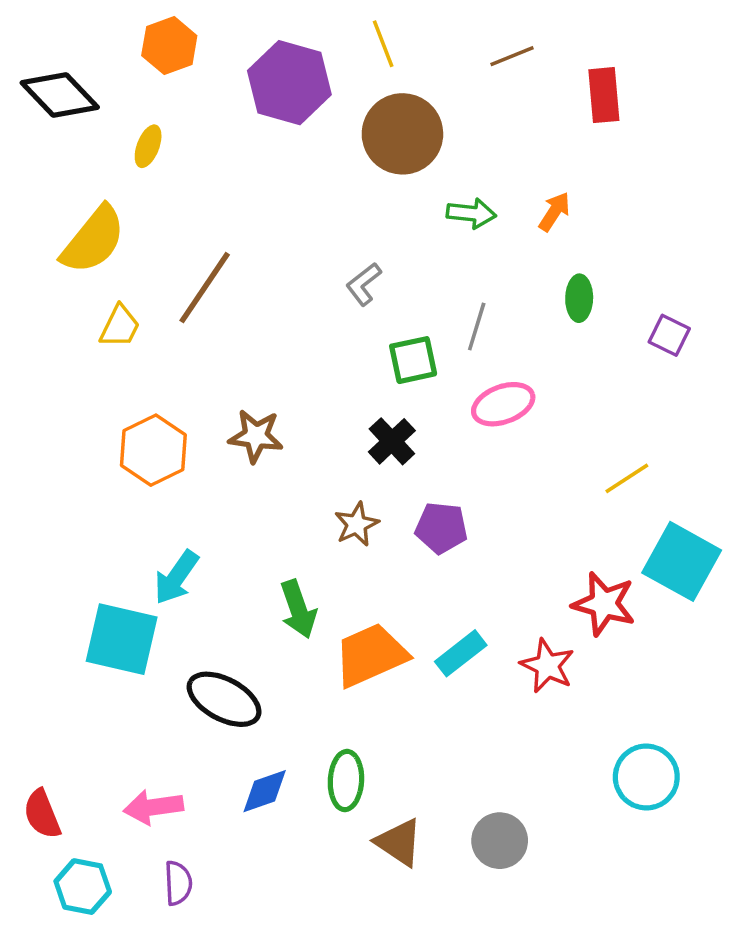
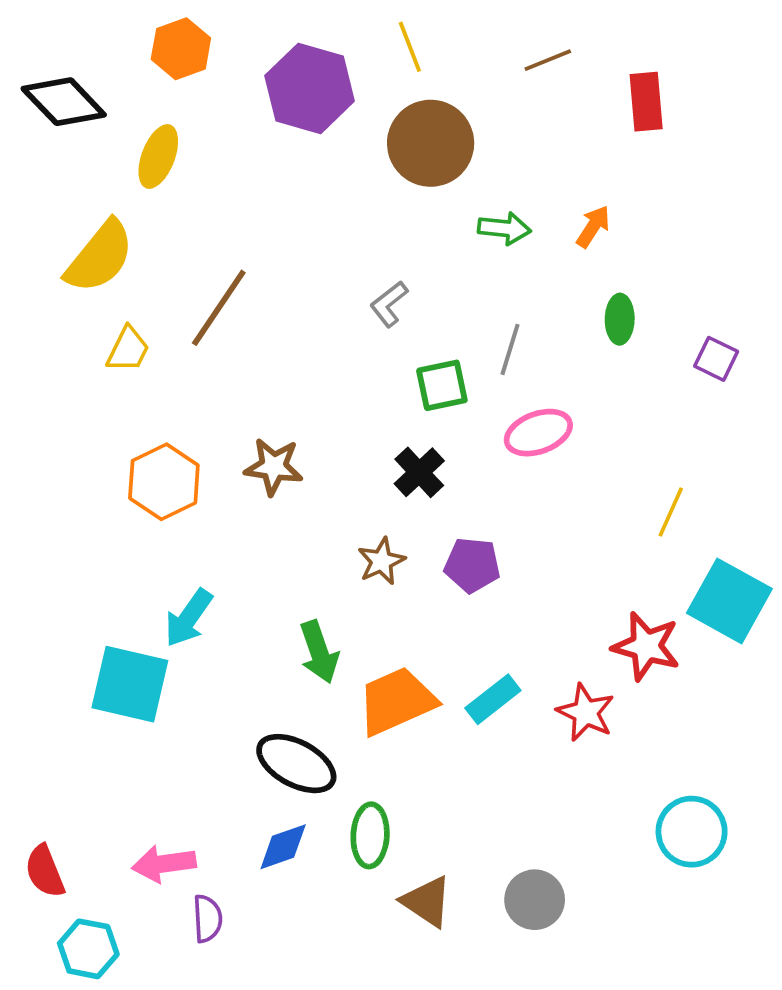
yellow ellipse: (148, 146) -> (158, 156), size x1.4
yellow line: (627, 478) -> (671, 512), turned -33
black ellipse: (224, 699) -> (296, 764), moved
purple semicircle: (178, 883) -> (207, 919), moved

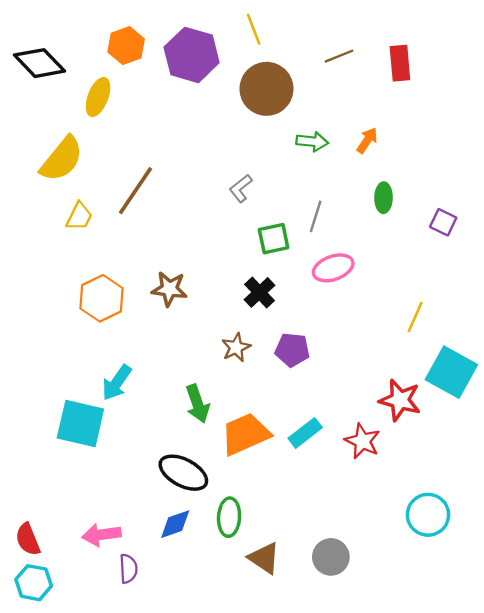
orange hexagon: (181, 49) -> (126, 46), moved
brown line: (548, 60) -> (339, 56), moved
cyan hexagon: (88, 949) -> (34, 583), moved

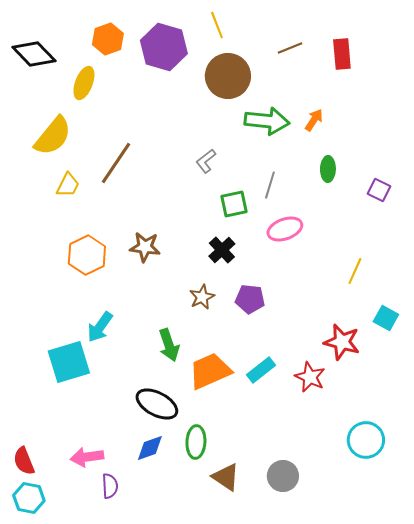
green arrow: (312, 142) -> (267, 121), size x1.6
cyan square: (451, 372) -> (386, 318), size x0.6
cyan square: (80, 424) -> (69, 362), turned -30

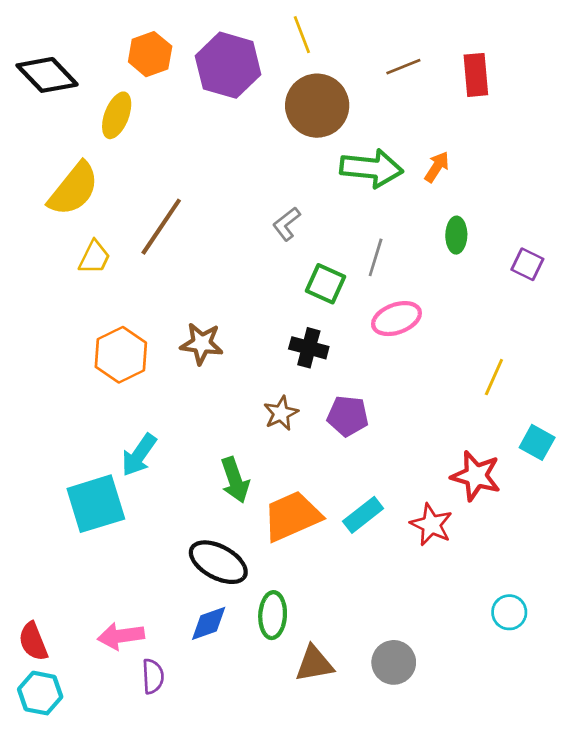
green square: (234, 204) -> (325, 284), turned 36
black cross: (222, 250) -> (309, 348), turned -32
cyan circle: (366, 440) -> (509, 612), size x0.7
brown triangle: (226, 477) -> (314, 664), turned -44

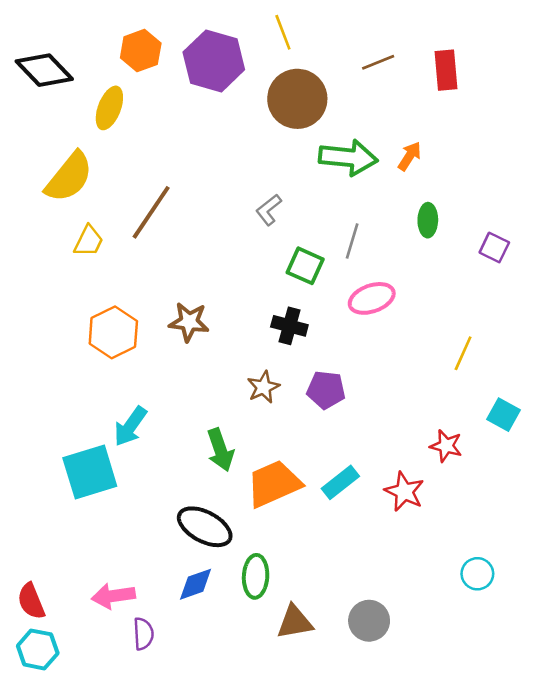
red star: (476, 476) -> (446, 446), size x0.7

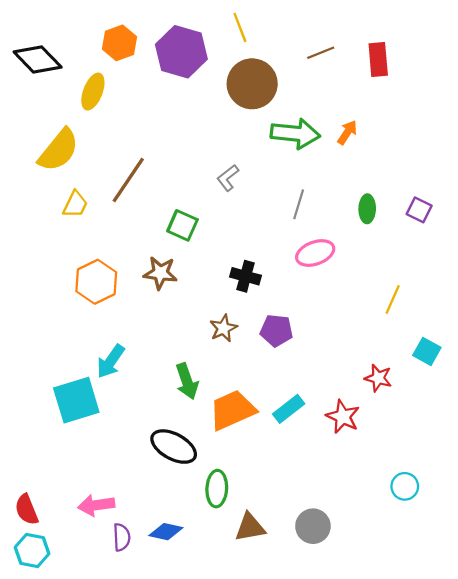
green ellipse: (428, 220) -> (367, 209), moved
green square: (305, 266) -> (182, 225), moved
blue diamond: (196, 584) -> (166, 532), moved, turned 32

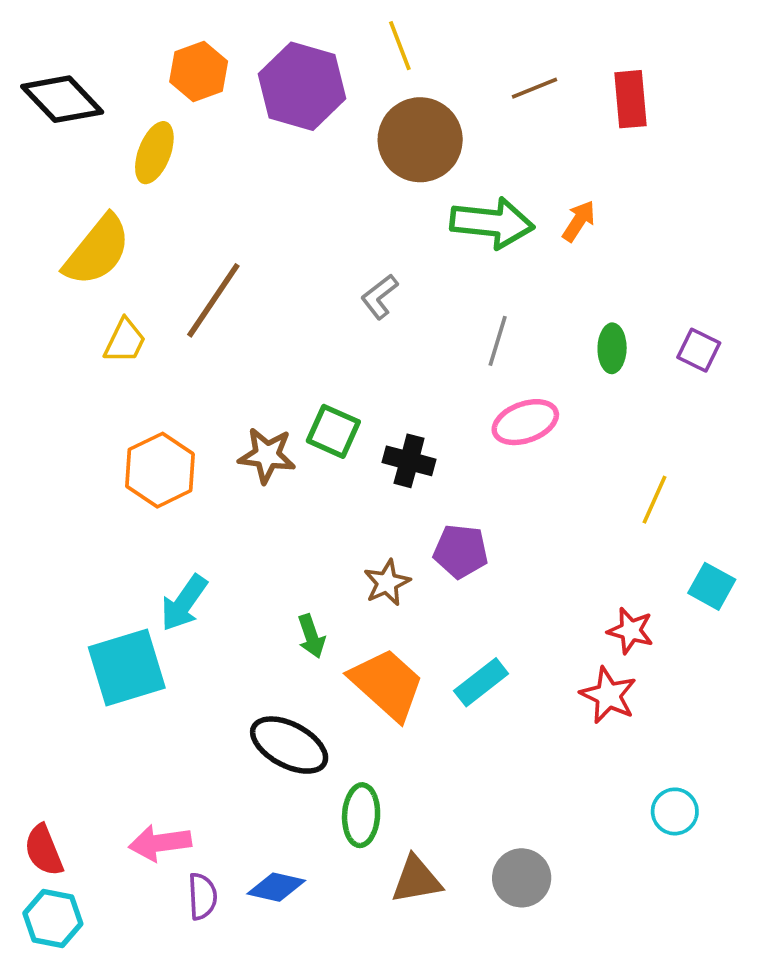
green square: (182, 225) -> (333, 431), moved
brown star: (223, 328) -> (387, 583), moved
green arrow: (187, 381) -> (311, 636), size x0.7
orange trapezoid: (232, 410) -> (387, 684), turned 66
red star: (343, 417) -> (608, 695), moved

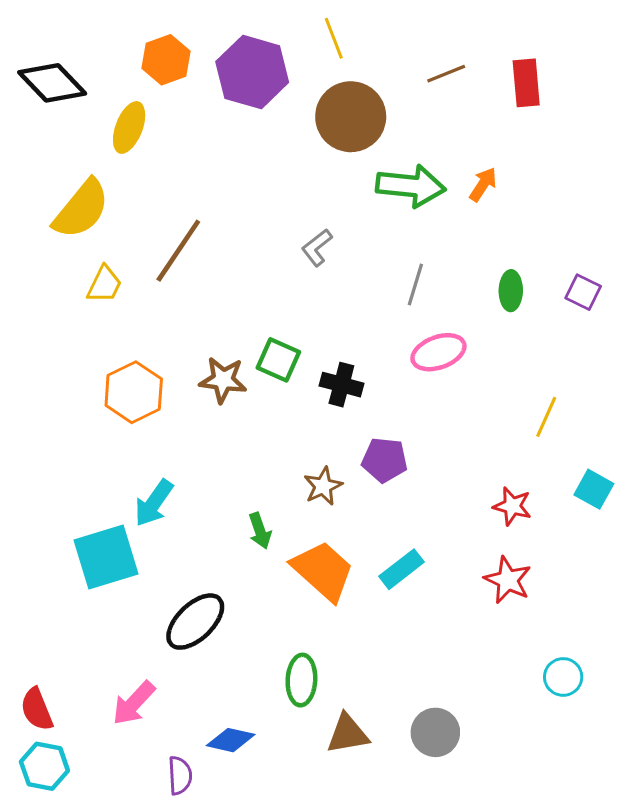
red star: (630, 631) -> (512, 506), moved
black ellipse: (289, 745) -> (195, 622), moved, turned -72
pink arrow: (160, 843) -> (134, 703), turned -39
purple semicircle: (202, 896) -> (180, 775), moved

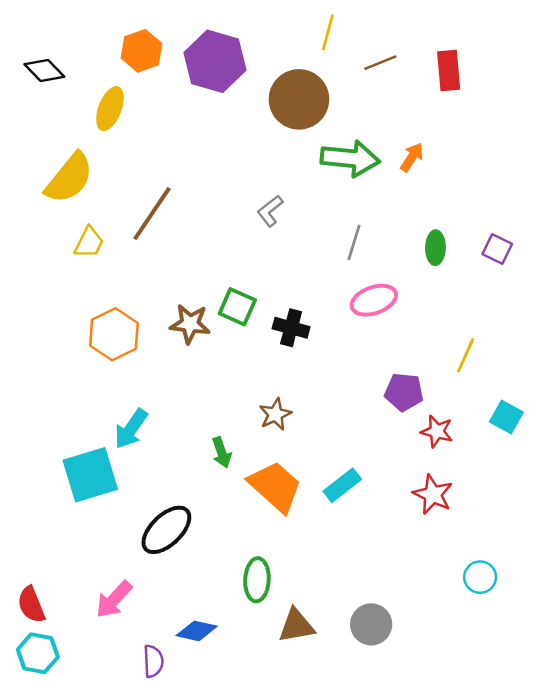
yellow line: (334, 38) -> (328, 32), moved, turned 36
black diamond: (52, 83) -> (44, 70), size x0.7
purple pentagon: (385, 460) -> (404, 392), moved

